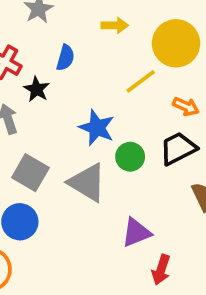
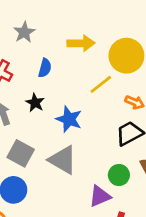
yellow arrow: (115, 25) -> (81, 43), size x1.4
black star: (37, 89) -> (35, 103), moved
green circle: (130, 157) -> (119, 175), moved

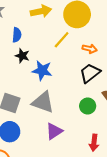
black star: (35, 103) -> (22, 56), moved
purple triangle: (100, 196) -> (54, 131), moved

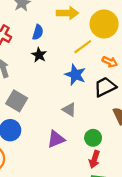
blue star: (42, 70) -> (75, 75), moved
gray triangle: (43, 102) -> (69, 110), moved, size x0.6
green circle: (88, 106) -> (93, 138), moved

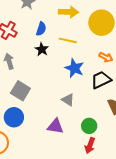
yellow line: (83, 47) -> (68, 40), moved, turned 48
purple triangle: (56, 139) -> (55, 126), turned 30

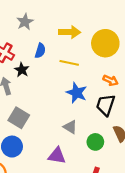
black star: (42, 49) -> (22, 70), moved
black trapezoid: (101, 80) -> (106, 105), turned -45
green circle: (89, 126) -> (95, 142), moved

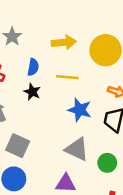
black star: (22, 70) -> (32, 92), moved
gray triangle: (70, 127) -> (77, 149), size x1.5

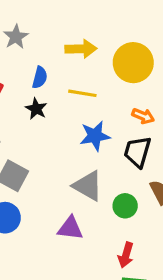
blue star: (80, 110) -> (95, 136), turned -30

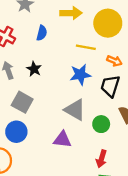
yellow line: (82, 93) -> (86, 47), moved
black star: (36, 109) -> (34, 69), moved

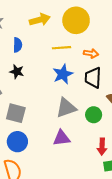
black star: (34, 69) -> (17, 72), moved
gray triangle: (75, 110) -> (66, 108), turned -35

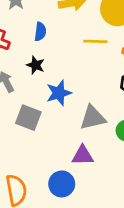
blue star: (63, 74) -> (59, 93), moved
blue circle: (17, 142) -> (62, 184), moved

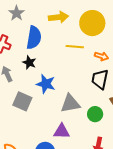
blue semicircle: (40, 32) -> (34, 38), size x1.6
blue star: (59, 93) -> (46, 84), turned 30

